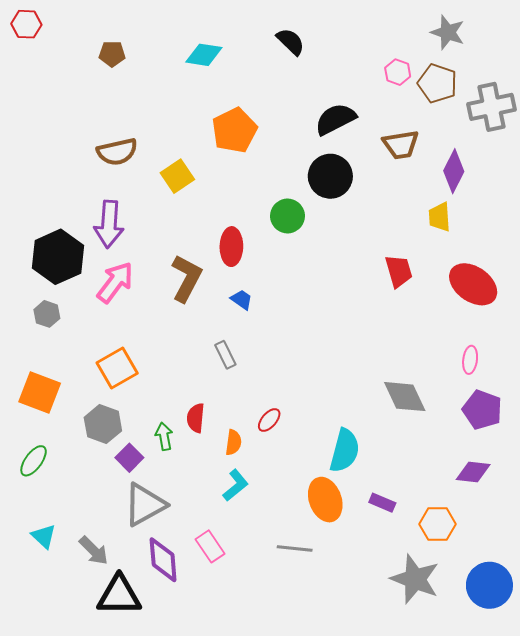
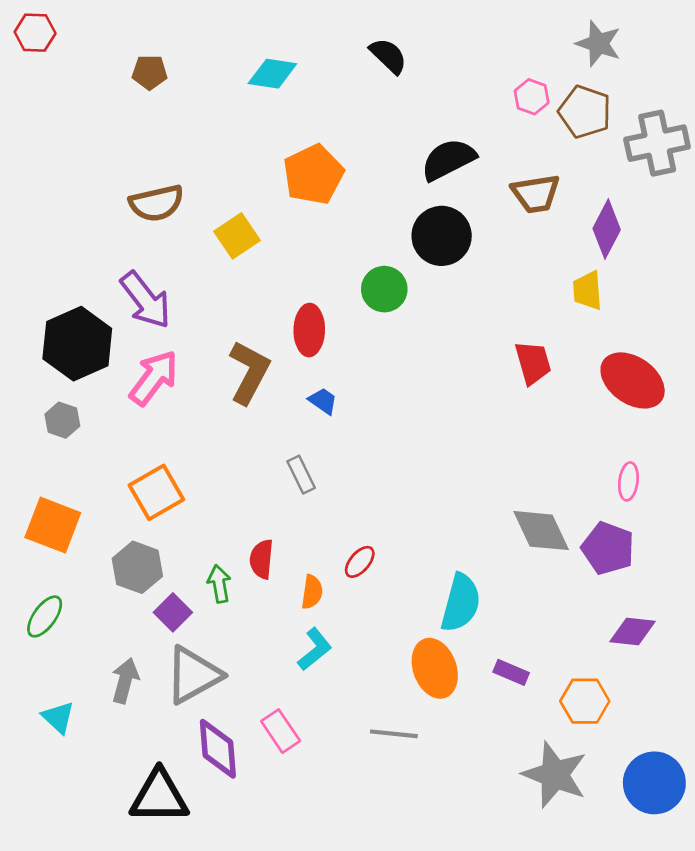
purple arrow: (109, 224) -> (146, 300), turned -42
purple pentagon: (482, 410) -> (608, 548), moved
gray arrow: (94, 551) -> (125, 681), moved, turned -120

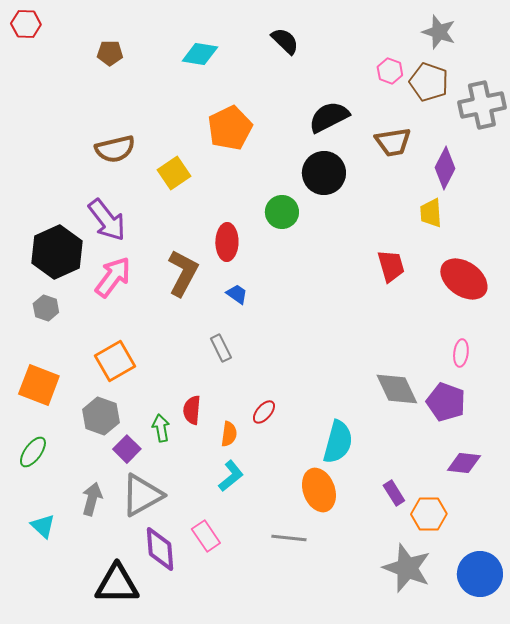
purple rectangle: (511, 672) -> (394, 493), moved, turned 35

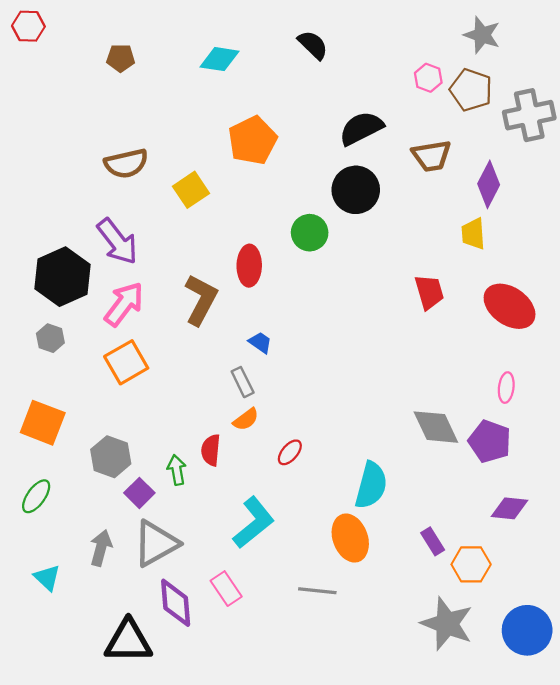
blue trapezoid: (237, 294) -> (260, 342), moved
orange square: (115, 361) -> (126, 362), moved
orange semicircle: (229, 434) -> (246, 419), moved, turned 45
cyan L-shape: (231, 476) -> (254, 523), size x1.5

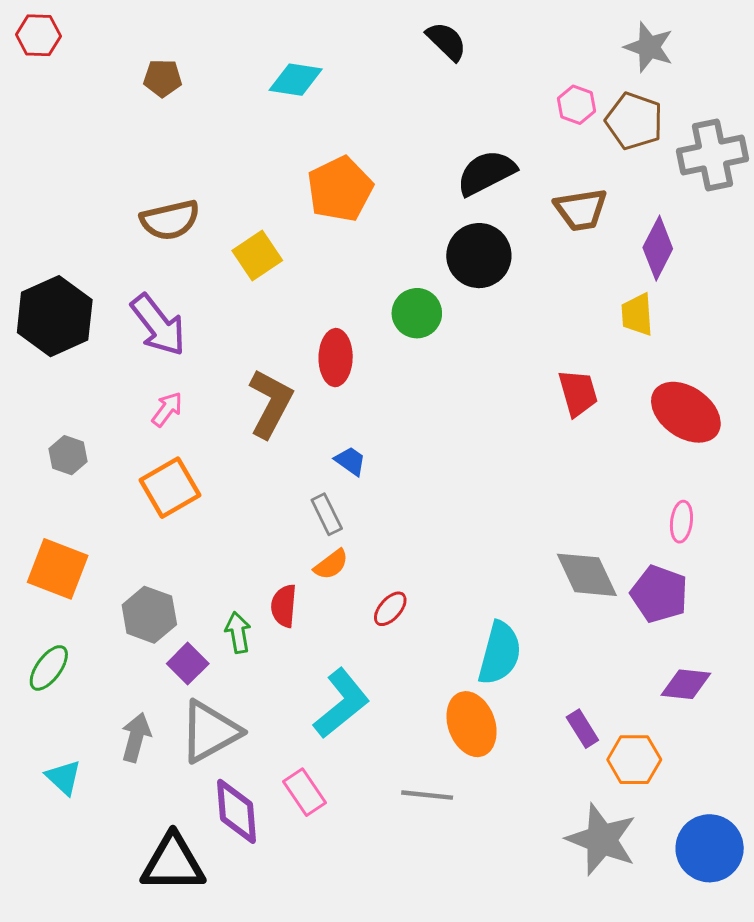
black semicircle: (313, 45) -> (446, 41), moved
black hexagon: (62, 277) -> (55, 316), moved
pink arrow: (124, 304) -> (167, 409), size x0.6

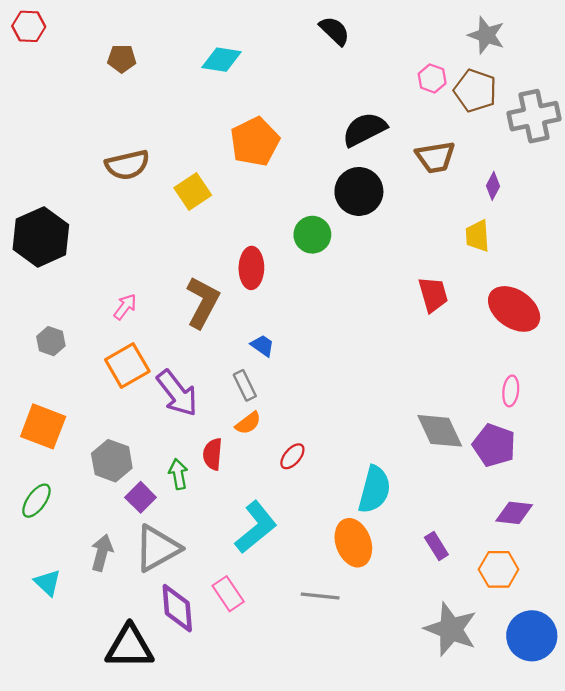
purple diamond: (658, 248) -> (493, 186), size x0.6
purple arrow: (158, 325) -> (177, 393), moved
orange hexagon: (634, 760) -> (499, 569), moved

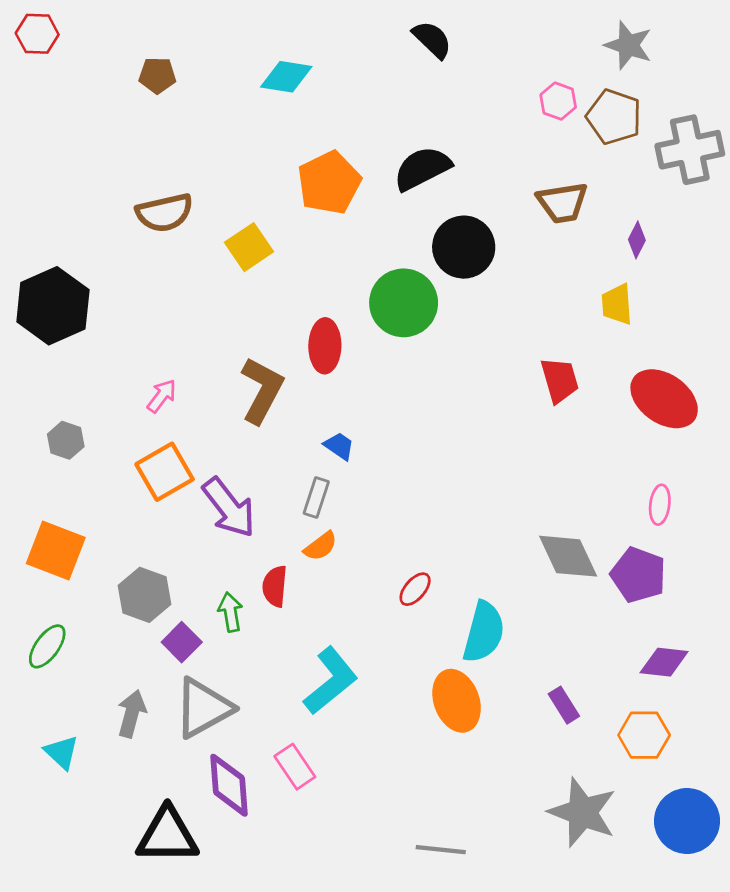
black semicircle: (364, 129) -> (422, 168), moved
green circle: (312, 235) -> (404, 303), size x1.4
gray rectangle: (245, 385) -> (316, 498), turned 44
red ellipse: (292, 456) -> (415, 589), moved
gray line: (320, 596) -> (441, 850), moved

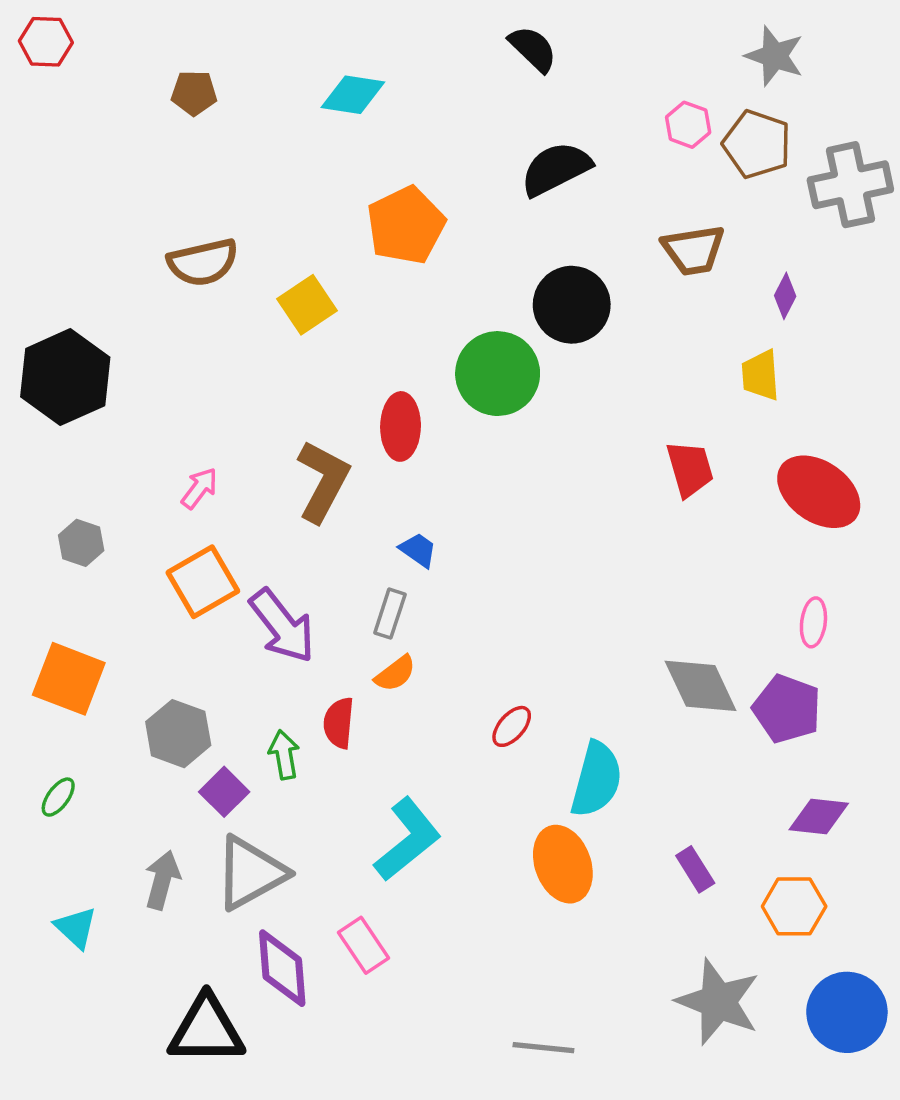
black semicircle: (422, 168) -> (556, 169), moved
green ellipse: (47, 646) -> (58, 797), size x0.7

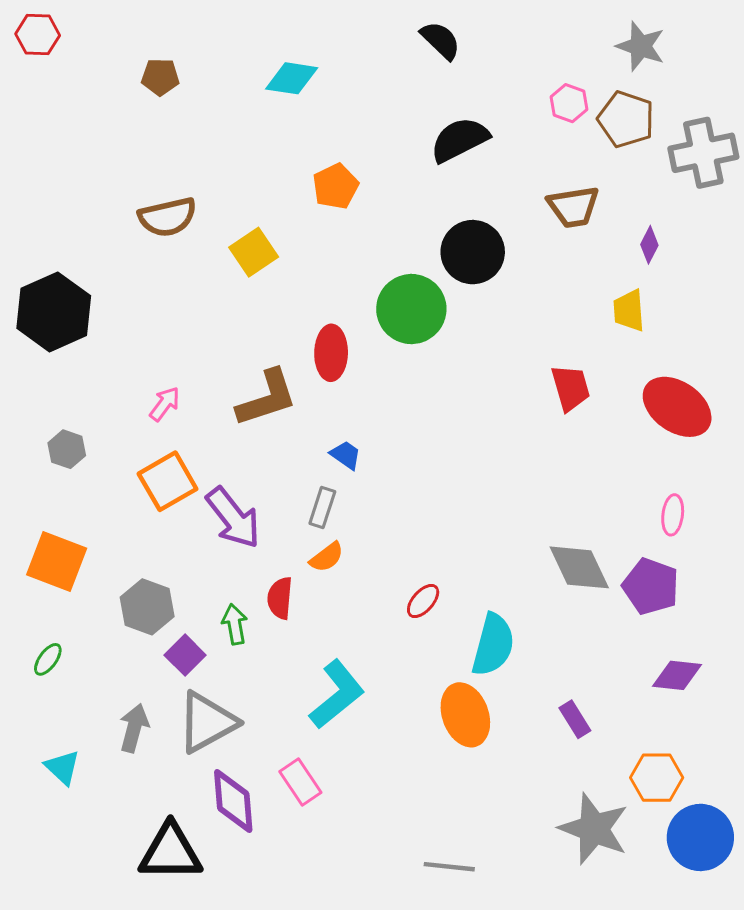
orange pentagon: (406, 225) -> (335, 186), size x0.7
brown L-shape: (323, 481) -> (267, 398), turned 44
orange hexagon: (794, 906) -> (657, 778), moved

